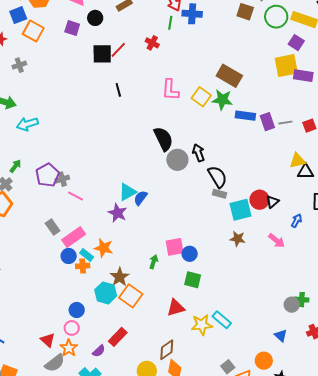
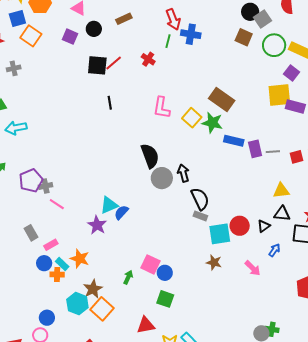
black triangle: (305, 172) -> (282, 214), moved
black triangle: (273, 202) -> (264, 226), moved
pink rectangle: (74, 237) -> (51, 245), size x0.6
pink square: (175, 247) -> (150, 264), turned 30

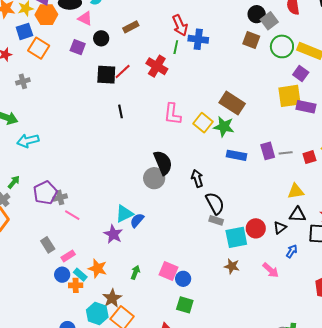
red cross: (148, 59) -> (157, 66), size x1.5
blue rectangle: (234, 141) -> (236, 155), moved
gray circle: (162, 178) -> (154, 178), moved
green arrow: (128, 277) -> (135, 272), moved

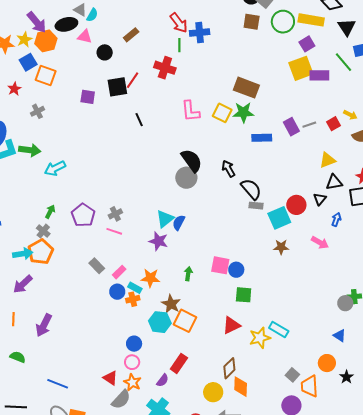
purple square: (78, 47) -> (88, 97), moved
purple square: (301, 73) -> (307, 44), turned 35
gray cross: (60, 197) -> (115, 214), moved

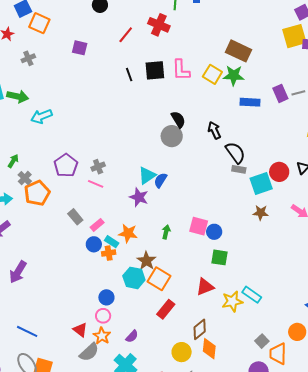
black square: (117, 87) -> (155, 70), moved
black semicircle: (192, 161) -> (178, 119), size x0.7
green arrow: (50, 212) -> (13, 161), moved
orange pentagon: (41, 252) -> (37, 193), moved
red rectangle: (179, 363) -> (166, 309), moved

